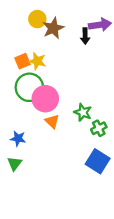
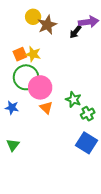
black arrow: (85, 36) -> (75, 32), turned 40
blue star: (18, 139) -> (12, 108), moved

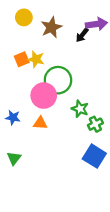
yellow circle: (33, 17) -> (24, 17), moved
green circle: (26, 77) -> (58, 80), moved
orange triangle: (46, 108) -> (40, 123), moved, turned -40

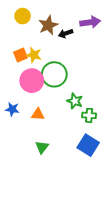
black arrow: (82, 35) -> (66, 33), moved, turned 32
pink circle: (44, 96) -> (32, 81), moved
green cross: (95, 124) -> (89, 115), turned 32
green triangle: (14, 158) -> (42, 147), moved

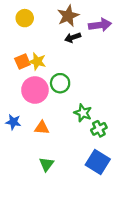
brown star: (48, 25) -> (68, 16), moved
green circle: (54, 74) -> (60, 83), size x0.7
green cross: (89, 115) -> (99, 129), turned -32

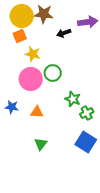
brown star: (68, 16) -> (44, 14), moved, turned 30
yellow circle: (25, 18) -> (22, 16), size x1.5
orange square: (22, 61) -> (20, 36), moved

